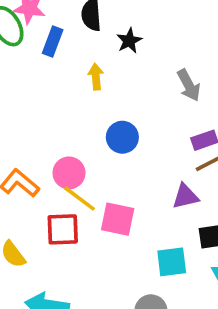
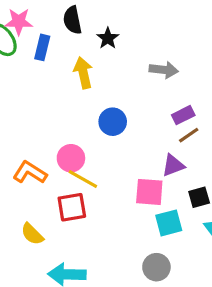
yellow arrow: (96, 77) -> (83, 73), size x1.4
gray arrow: (189, 85) -> (164, 70), turned -48
pink square: (118, 219) -> (149, 192), moved

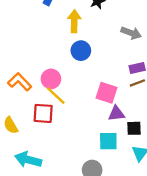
blue circle: (113, 122) -> (81, 51), moved
purple triangle: (173, 165) -> (116, 114), moved
pink square: (149, 192) -> (106, 93), moved

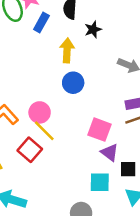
red square: (43, 113) -> (30, 150), turned 35
purple triangle: (116, 114) -> (110, 152), turned 42

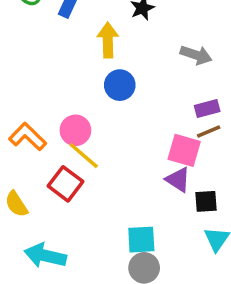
pink square: (99, 130) -> (184, 150), moved
cyan square: (100, 182) -> (141, 240), moved

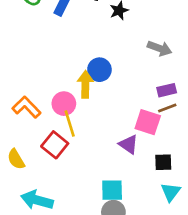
yellow arrow: (108, 40) -> (85, 84), moved
yellow line: (84, 156) -> (70, 123), turned 30
purple triangle: (178, 180) -> (129, 144), moved

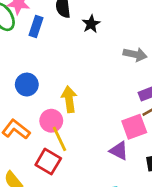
blue circle: (99, 70) -> (27, 85), moved
pink square: (148, 122) -> (134, 127), turned -30

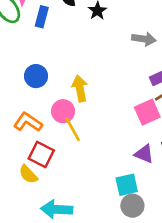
purple triangle: (119, 151) -> (144, 154), moved
red square: (48, 162) -> (41, 154), moved

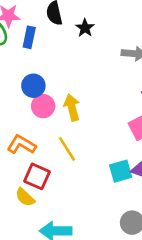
blue circle: (36, 76) -> (33, 86), moved
pink circle: (63, 111) -> (43, 106), moved
cyan square: (127, 185) -> (121, 171), moved

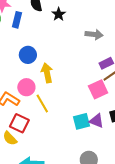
blue circle: (33, 86) -> (28, 55), moved
pink circle: (43, 106) -> (26, 87), moved

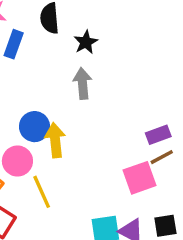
gray arrow: (94, 34) -> (82, 83), moved, turned -108
blue circle: (28, 55) -> (35, 127), moved

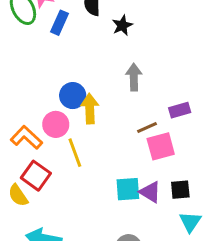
gray arrow: (82, 83) -> (134, 77), moved
brown line: (162, 157) -> (147, 127), moved

